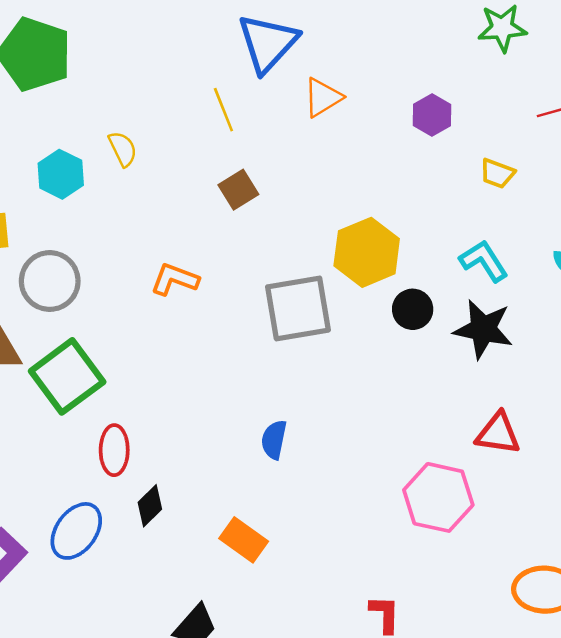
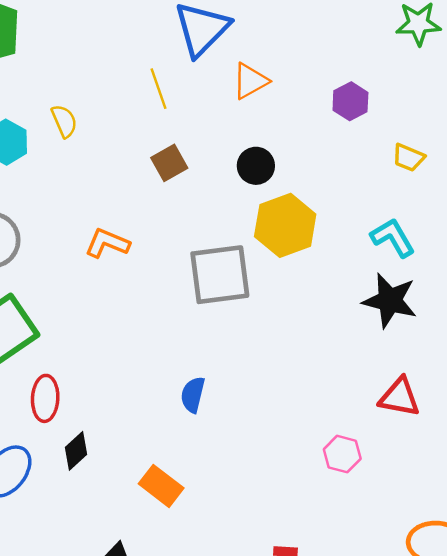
black circle: (413, 309) -> (256, 166), moved
pink hexagon: (438, 497) -> (342, 454), size x0.6

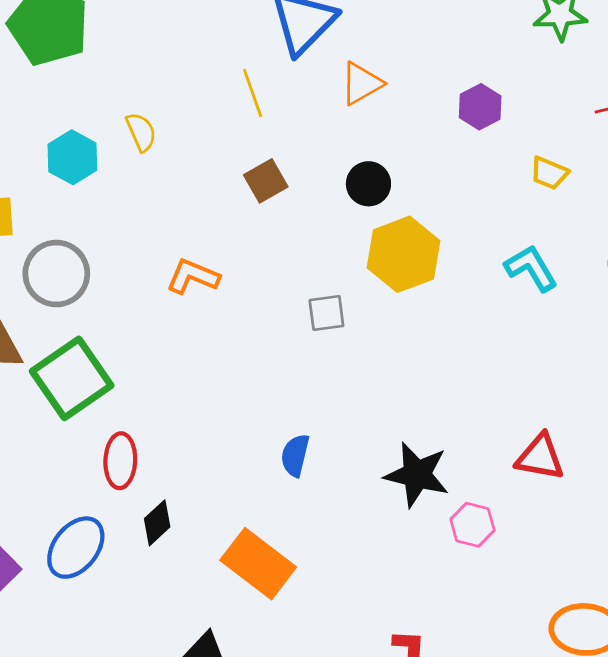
gray square: (220, 275) -> (326, 313), size x0.5
black star: (390, 301) -> (417, 475), moved
orange rectangle: (161, 486) -> (258, 564), size x1.4

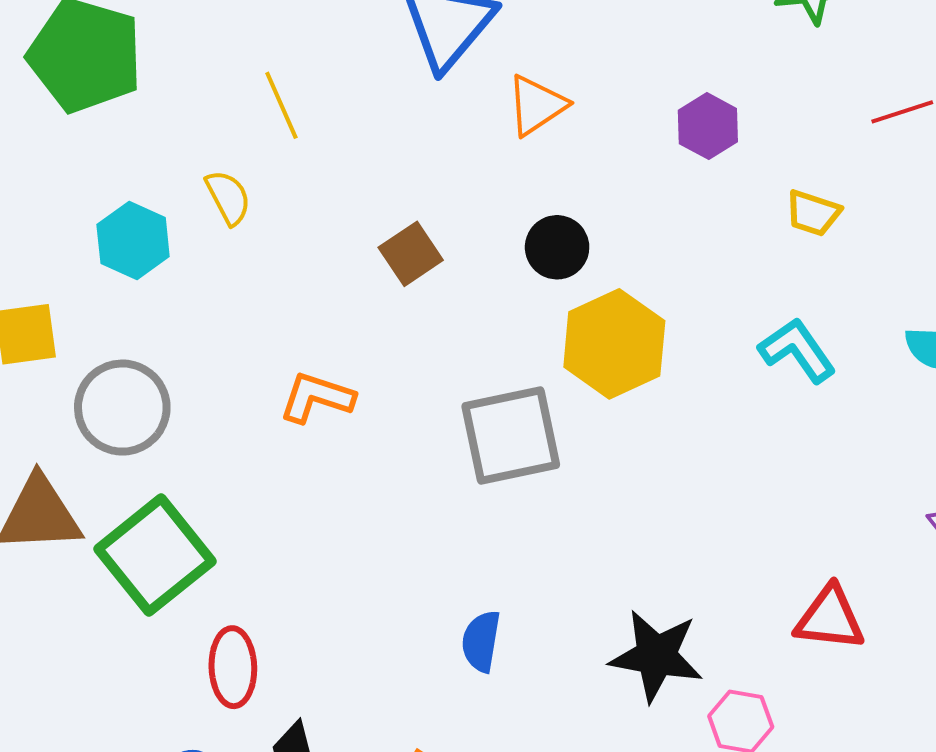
yellow line: (253, 93) -> (281, 105), moved
gray square: (326, 313) -> (511, 435), size x1.8

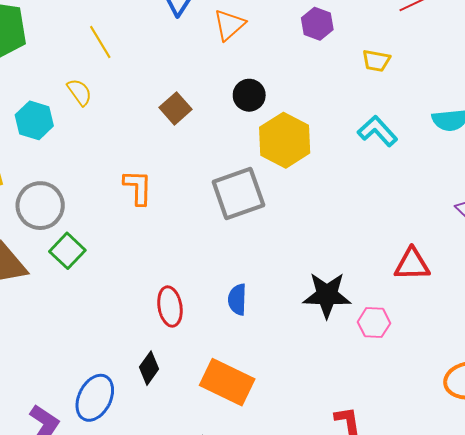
orange L-shape: (317, 397) -> (138, 187), turned 81
green square: (155, 555) -> (67, 251), moved, size x0.6
red ellipse: (233, 667) -> (170, 306), moved

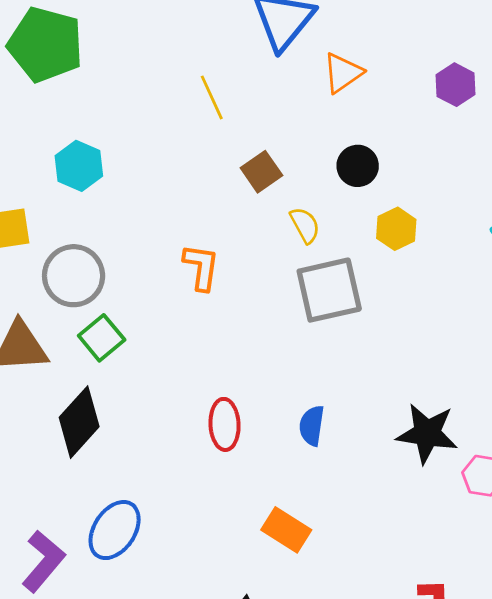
yellow line: (100, 42) -> (212, 97), moved
yellow semicircle: (79, 92) -> (305, 225), moved
yellow hexagon: (285, 140) -> (396, 229), size x0.6
black diamond: (149, 368) -> (79, 422), moved, size x1.6
orange rectangle: (227, 382) -> (286, 530), size x0.7

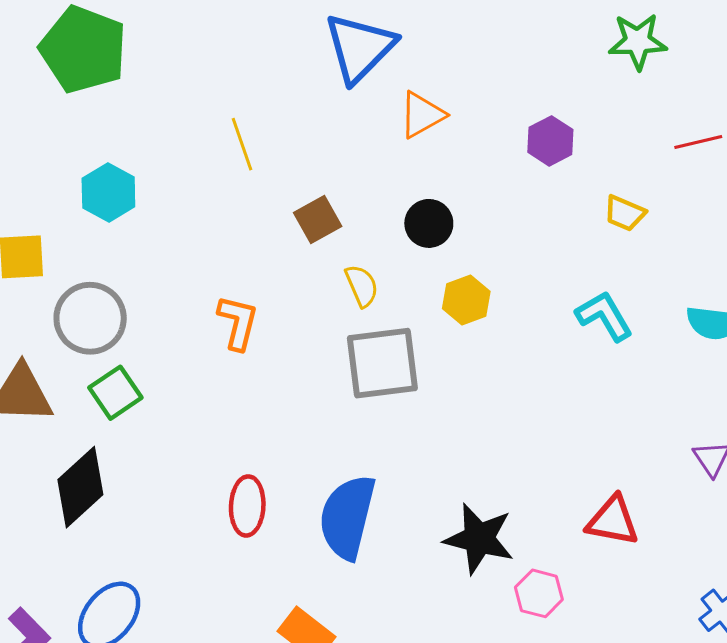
yellow line: (212, 97) -> (242, 144), moved
blue semicircle: (312, 426) -> (347, 517), size x1.8

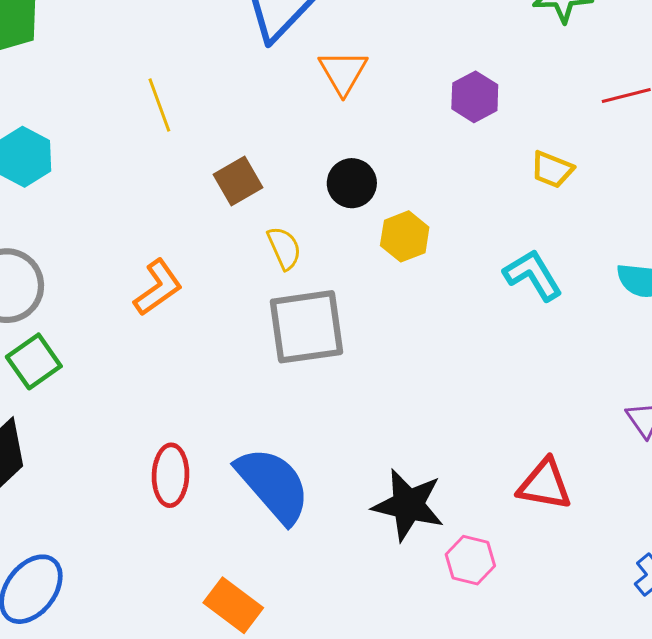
orange triangle: (422, 115) -> (343, 72), turned -30
yellow hexagon: (466, 300) -> (405, 236), moved
orange L-shape: (238, 322) -> (158, 288), turned 42
blue semicircle: (347, 517) -> (273, 485), turned 126

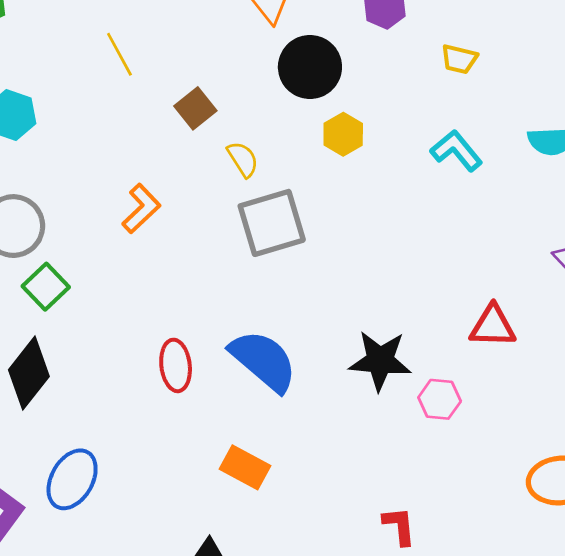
black circle: (352, 183) -> (310, 67), moved, size x1.5

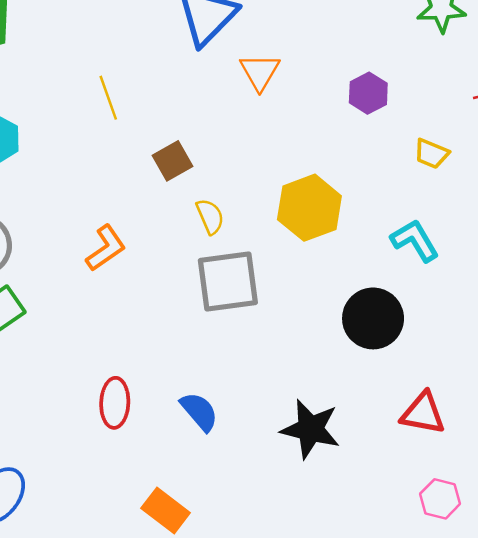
black circle: (310, 67) -> (373, 318), moved
yellow hexagon: (343, 134) -> (309, 208), size x1.6
blue semicircle: (263, 361) -> (199, 412), size x0.6
pink hexagon: (440, 399) -> (440, 499), moved

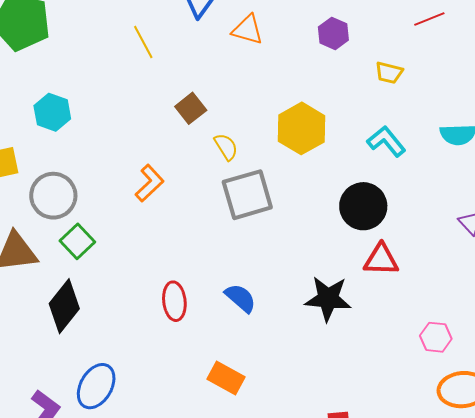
orange triangle: (260, 72) -> (248, 30), turned -36
yellow line: (108, 98) -> (143, 42), moved
red triangle: (423, 413) -> (381, 260), moved

